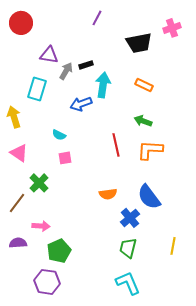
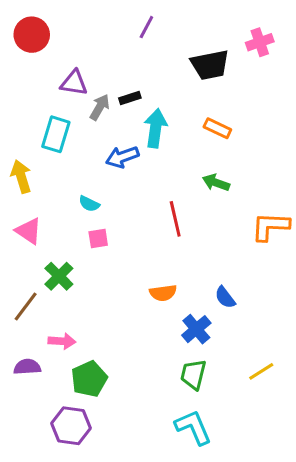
orange L-shape: (150, 150) -> (270, 226), moved
blue semicircle: (149, 197) -> (225, 297), size x0.6
yellow line: (173, 246) -> (261, 371), turned 48

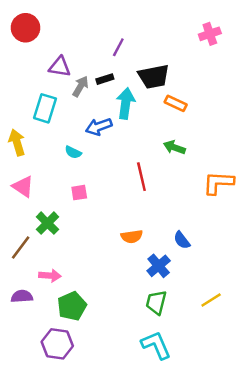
purple line: (146, 27) -> (118, 47), moved
black trapezoid: (210, 65) -> (154, 77), moved
cyan semicircle: (89, 204) -> (73, 152), moved

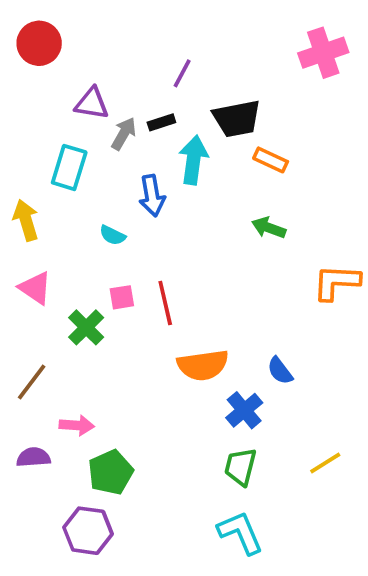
pink cross: (210, 34) -> (323, 53), size x1.4
blue arrow: (99, 127) -> (152, 196), turned -80
red line: (141, 177) -> (165, 303), moved
green cross: (47, 223) -> (86, 327), moved
orange semicircle: (132, 237) -> (203, 365), size x1.5

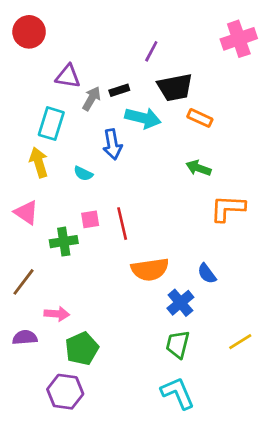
purple line: (182, 73) -> (151, 51), moved
cyan arrow: (193, 160) -> (143, 118), turned 96
yellow arrow: (26, 220) -> (39, 162), moved
orange L-shape: (336, 282) -> (228, 208), moved
green cross: (86, 327) -> (64, 242), turned 36

